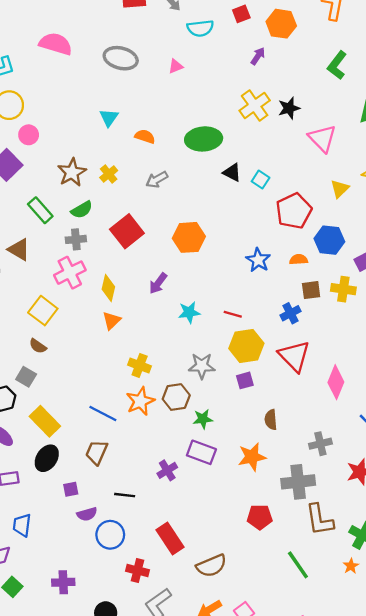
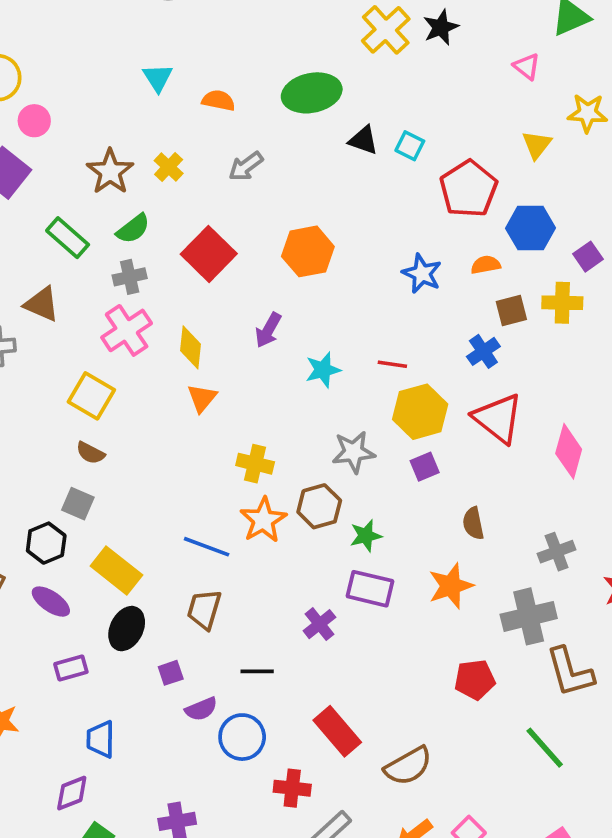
pink triangle: (322, 138) -> (527, 66), moved, size x0.6

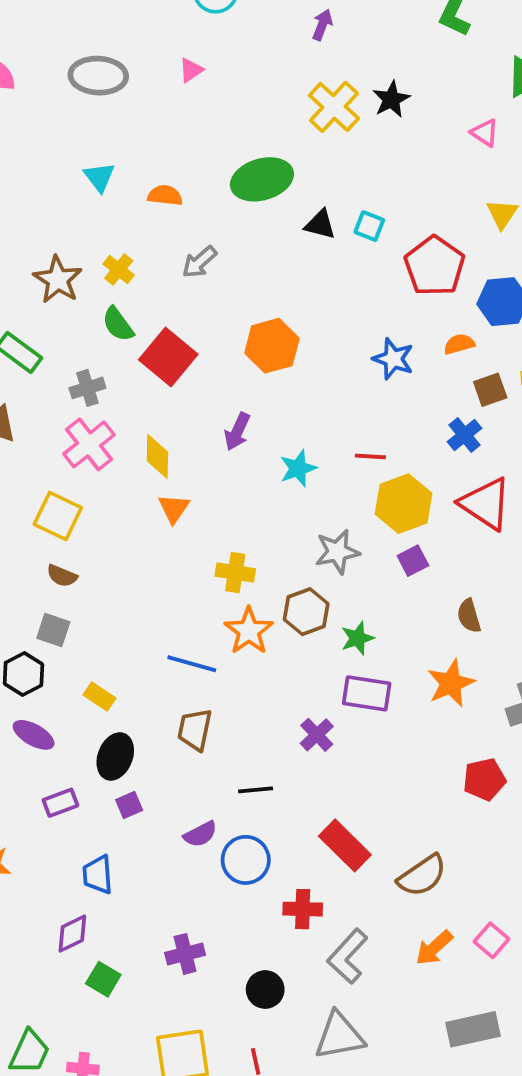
green semicircle: (133, 229) -> (118, 324), moved, turned 96
yellow rectangle: (116, 570) -> (99, 697), size x0.6
purple square: (171, 673) -> (129, 805), moved

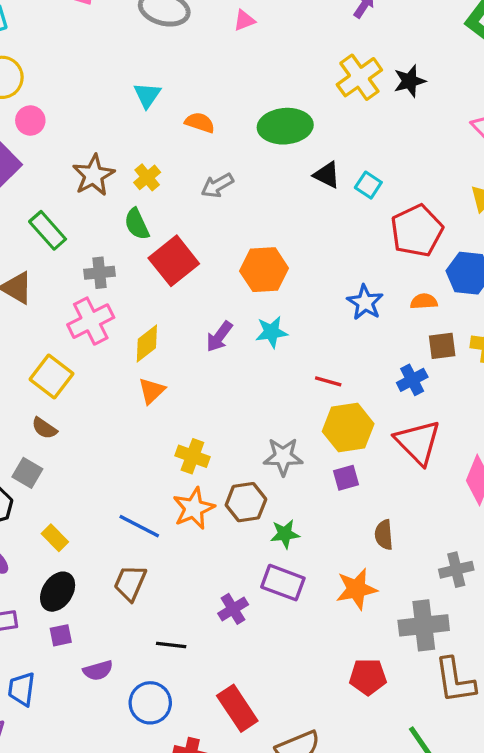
yellow diamond: (157, 456) -> (147, 344), turned 39
cyan star: (298, 468) -> (272, 332), moved
purple semicircle: (200, 834) -> (98, 670), moved

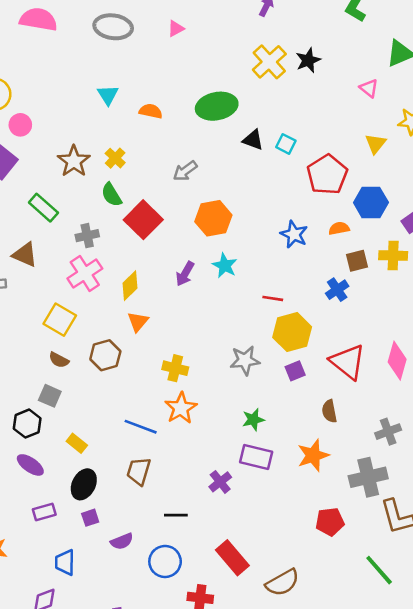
gray arrow: (217, 185) -> (185, 171), moved
cyan star: (272, 332) -> (225, 266), turned -30
red triangle: (418, 442) -> (348, 362), moved
brown hexagon: (246, 502) -> (105, 355), moved

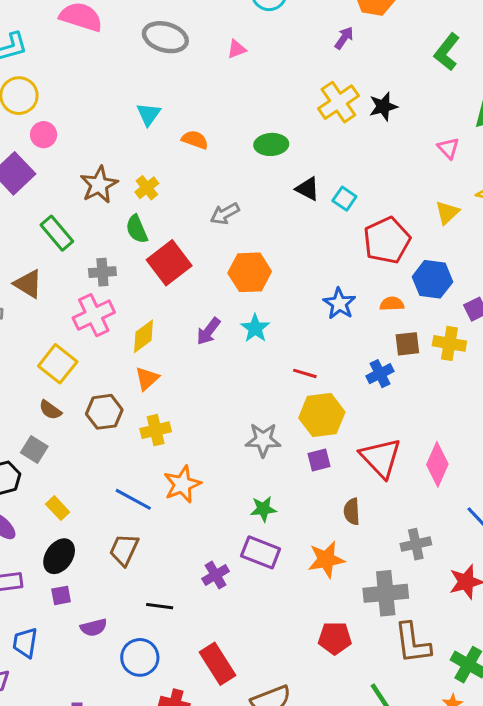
green ellipse: (217, 106) -> (271, 144), size x0.7
yellow cross: (175, 368) -> (156, 430), moved, turned -35

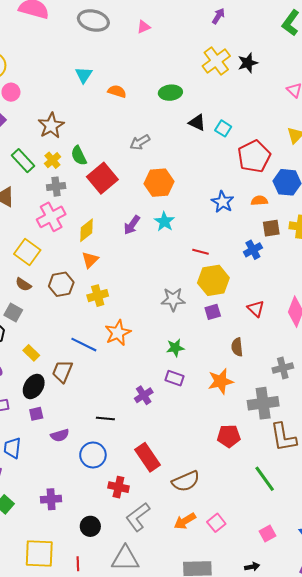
yellow cross: (147, 188) -> (52, 160), moved
red triangle: (381, 458) -> (256, 309), size x0.6
brown trapezoid: (124, 550) -> (62, 371), moved
purple rectangle: (261, 552) -> (174, 378), size x0.7

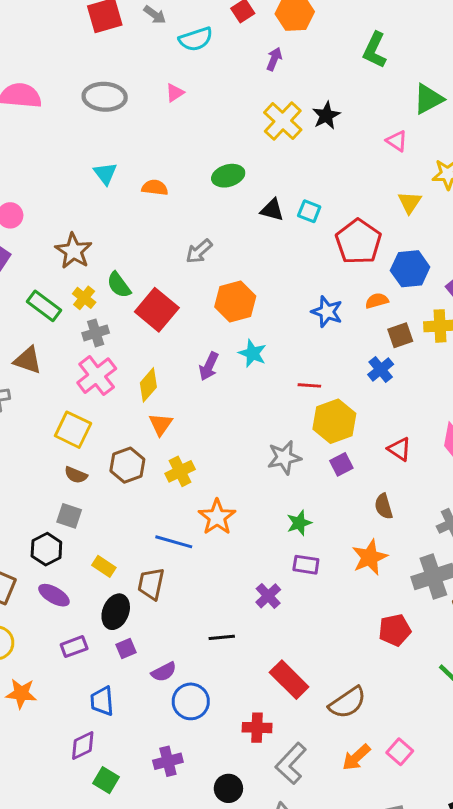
blue circle: (93, 455) -> (191, 701), moved

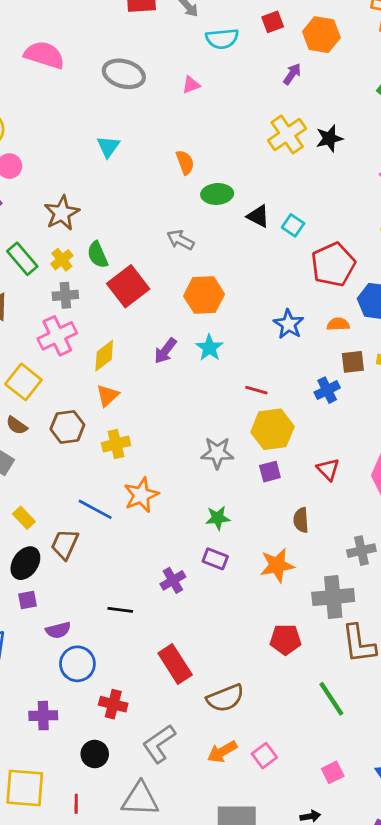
green ellipse: (228, 176) -> (217, 194), moved
orange semicircle: (155, 188) -> (185, 162), moved, turned 50
gray arrow: (199, 251) -> (180, 240), turned 56
red cross: (257, 728) -> (113, 704), moved

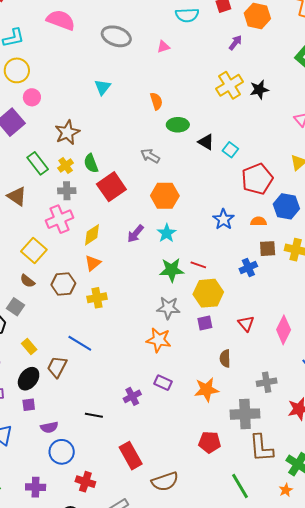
orange star: (141, 495) -> (159, 340), moved, turned 30
green star: (218, 518) -> (172, 270), moved, size x1.4

